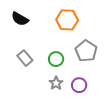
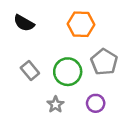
green circle: (56, 59) -> (68, 72), size x1.5
gray star: (56, 83) -> (55, 105), moved

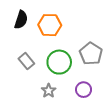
black semicircle: (24, 23) -> (21, 20), turned -102
orange hexagon: (81, 24) -> (50, 25), moved

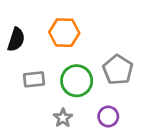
black semicircle: (21, 20) -> (16, 39), moved
gray rectangle: (26, 61) -> (34, 79), turned -56

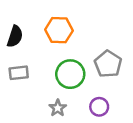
gray rectangle: (34, 79) -> (19, 73), moved

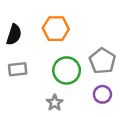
purple circle: (99, 107) -> (102, 94), moved

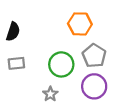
orange hexagon: (56, 29) -> (80, 24), moved
purple circle: (102, 94) -> (94, 86), size x1.5

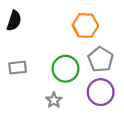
black semicircle: (13, 32) -> (14, 21), moved

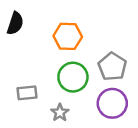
orange hexagon: (85, 25) -> (68, 36), moved
gray rectangle: (18, 68) -> (27, 93), moved

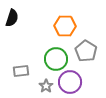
orange hexagon: (68, 36) -> (65, 26), moved
purple circle: (112, 103) -> (70, 82), moved

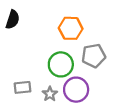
gray pentagon: (86, 51) -> (94, 56), turned 30
gray rectangle: (21, 71) -> (22, 87), moved

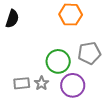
orange hexagon: (71, 28) -> (71, 15), moved
gray star: (50, 94) -> (41, 83), moved

